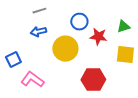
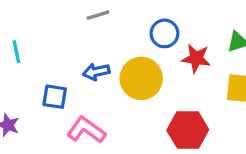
blue arrow: (38, 32) -> (96, 72), moved
blue square: (13, 60) -> (55, 97), turned 35

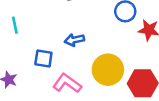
yellow circle: (141, 78) -> (108, 70), moved

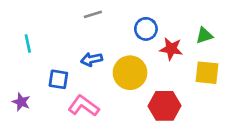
yellow circle: (108, 70) -> (130, 73), moved

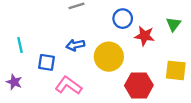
green triangle: (204, 36) -> (173, 24), turned -35
cyan line: (28, 43) -> (20, 45), moved
yellow square: (207, 73) -> (176, 70), moved

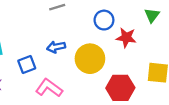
green triangle: (173, 24) -> (152, 15), moved
blue square: (47, 62) -> (27, 65), turned -30

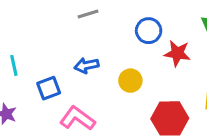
yellow circle: (90, 59) -> (130, 81), size x0.6

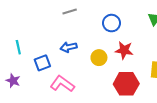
red star: (177, 53) -> (124, 50), moved

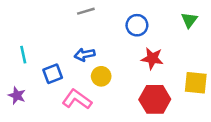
yellow circle: (99, 58) -> (101, 76), moved

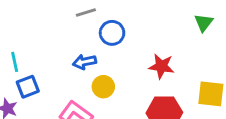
blue circle: (137, 25) -> (112, 33), moved
blue square: (53, 74) -> (28, 87), moved

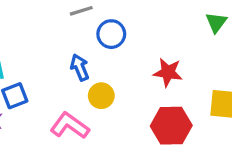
blue arrow: (84, 62) -> (80, 67), turned 80

